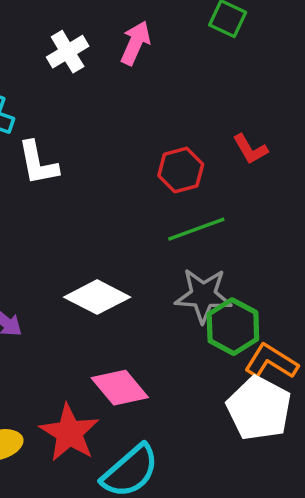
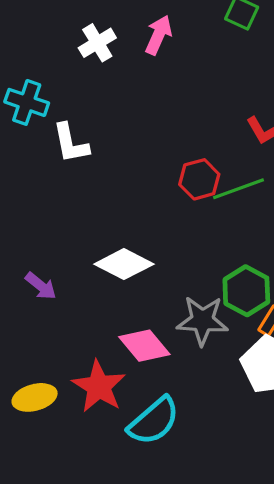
red hexagon: (181, 170) -> (199, 179), moved
green line: (196, 229) -> (239, 189), moved
gray star: (203, 295) -> (202, 321), moved

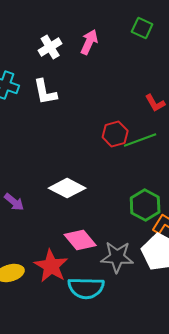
white L-shape: (71, 143) -> (45, 92), moved
gray star: (202, 321) -> (117, 257), moved
cyan semicircle: (154, 421) -> (86, 288), turned 42

